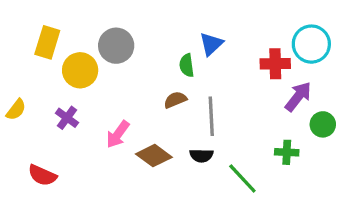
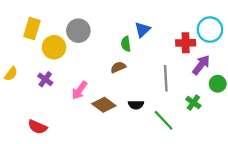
gray line: (211, 116) -> (166, 78), moved
green cross: (287, 152) -> (193, 103), turned 32
red semicircle: (42, 175) -> (37, 127), moved

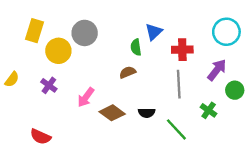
red cross: (186, 43) -> (182, 50), moved

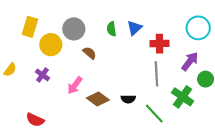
green semicircle: (136, 47) -> (111, 29), moved
brown semicircle: (128, 72) -> (89, 53), moved, turned 64
green cross: (209, 110) -> (183, 97), size x1.5

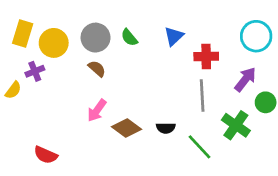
yellow rectangle: (30, 27) -> (23, 33), moved
green semicircle: (111, 29) -> (129, 38), moved, turned -32
yellow circle: (51, 45) -> (54, 43), moved
brown semicircle: (89, 53) -> (97, 69), moved
purple cross: (42, 75) -> (35, 71), moved, turned 32

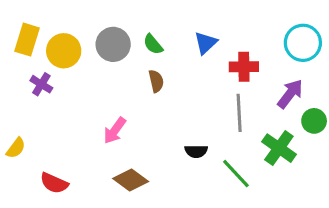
brown semicircle: (97, 69) -> (156, 81), moved, turned 36
purple cross: (35, 71) -> (41, 84), turned -36
yellow semicircle: (13, 90) -> (16, 148), moved
brown diamond: (127, 128) -> (131, 180), moved

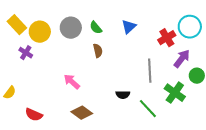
yellow rectangle: (27, 40) -> (17, 25), turned -60
red cross: (244, 67) -> (167, 38), moved, turned -30
pink arrow: (115, 130) -> (72, 82), turned 96

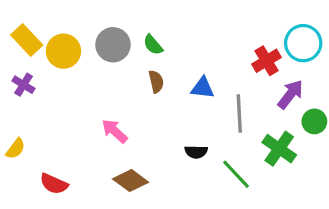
blue triangle: (129, 27) -> (203, 88), moved, turned 49
purple cross: (26, 53) -> (24, 85), moved

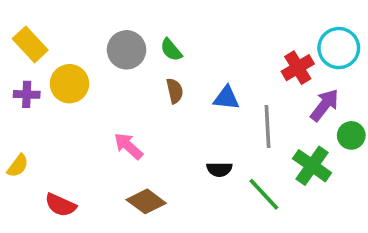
yellow circle: (63, 51) -> (69, 84), moved
purple cross: (24, 85) -> (27, 94), turned -30

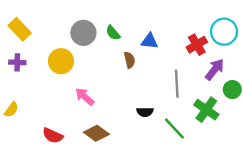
yellow circle: (69, 84) -> (61, 61), moved
brown semicircle: (175, 91) -> (130, 60), moved
blue triangle: (226, 98) -> (150, 41), moved
red semicircle: (61, 205) -> (53, 136), moved

